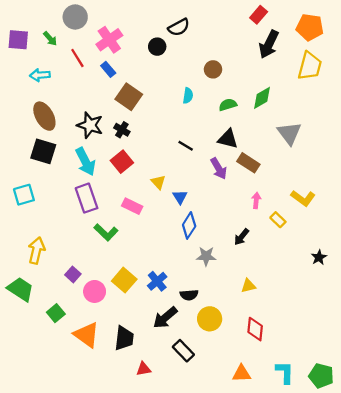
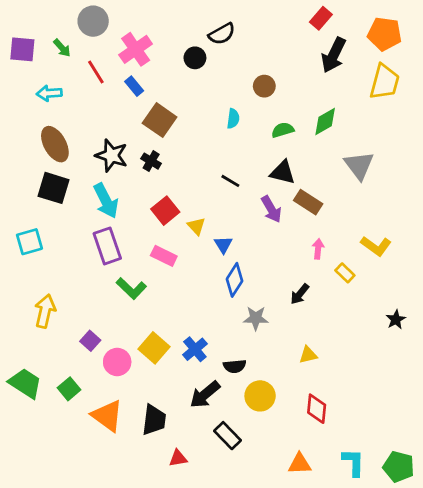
red square: (122, 162) -> (165, 211), moved
green trapezoid: (21, 289) -> (25, 383), moved

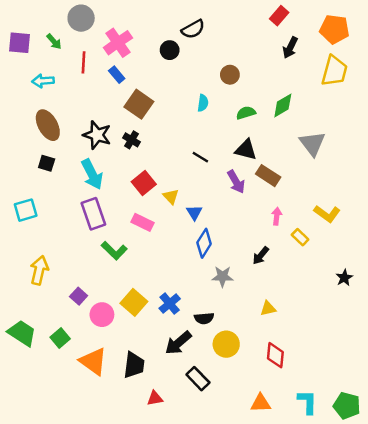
black arrow: (334, 55) -> (290, 48), size x0.7
red line: (96, 72) -> (83, 62), turned 35
black square: (54, 188) -> (47, 163), size x0.6

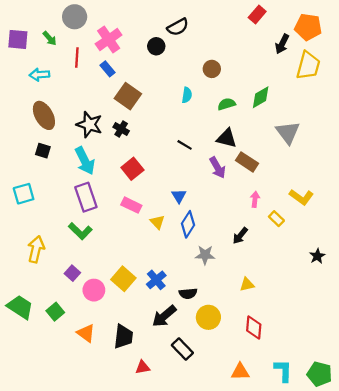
black arrow: (290, 48) -> (282, 44), moved
yellow triangle: (171, 196) -> (157, 222), moved
green L-shape: (114, 251) -> (80, 231), moved
orange triangle: (93, 361) -> (86, 333), size x0.7

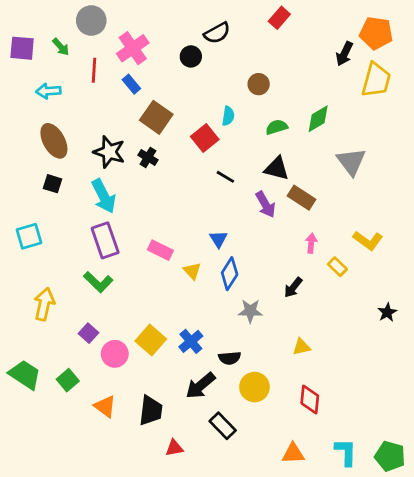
red rectangle: (257, 15) -> (279, 18), moved
red square: (132, 169) -> (205, 138), moved

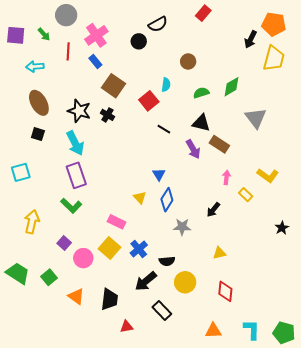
pink rectangle: (160, 250) -> (117, 222), moved

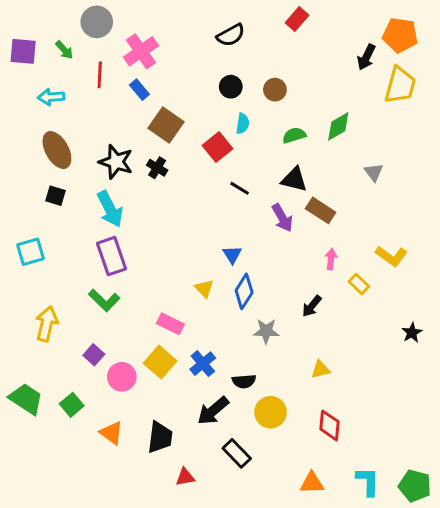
black circle: (139, 41) -> (231, 87), moved
gray triangle: (256, 118) -> (374, 172), size x0.6

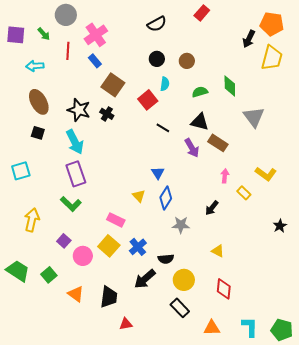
green diamond: (338, 126) -> (230, 86), turned -60
gray triangle: (374, 172) -> (254, 117), size x1.6
yellow triangle: (321, 369) -> (218, 251), turned 40
black rectangle: (237, 453) -> (180, 308), moved

